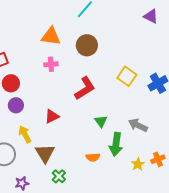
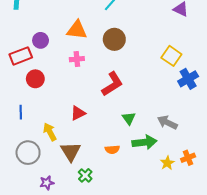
yellow square: (127, 76) -> (171, 56), moved
purple circle: (16, 105) -> (41, 40), moved
green arrow: (116, 144) -> (144, 142), turned -105
orange semicircle: (93, 157) -> (112, 149), moved

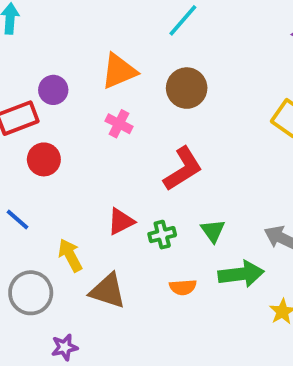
orange triangle: (77, 30) -> (119, 71), turned -30
pink cross: (77, 59) -> (119, 124), turned 32
blue line: (21, 112) -> (18, 220), turned -48
brown triangle: (71, 152) -> (108, 291), turned -40
green cross: (85, 175) -> (162, 235), moved, turned 32

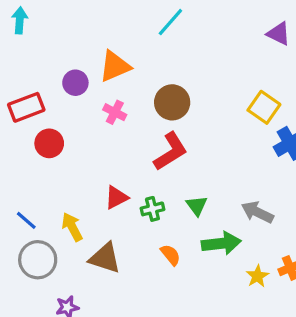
brown circle: (187, 88) -> (172, 102), moved
purple circle: (53, 90) -> (75, 83), moved
blue line: (18, 220) -> (26, 220), moved
orange semicircle: (183, 287) -> (170, 255), turned -125

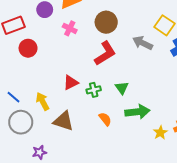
gray arrow: (257, 212) -> (143, 43), moved

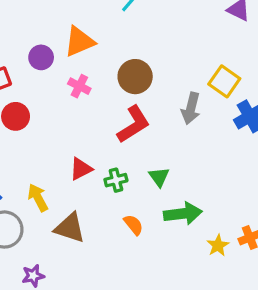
gray arrow: (143, 43) -> (191, 108), turned -102

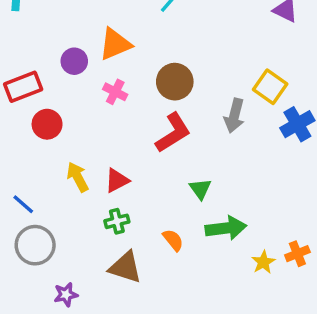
green cross: (116, 180) -> (117, 221), moved
yellow arrow: (38, 198) -> (78, 177), moved
brown triangle: (70, 228) -> (125, 267), moved

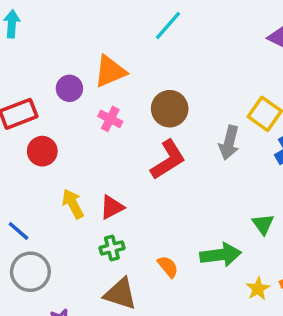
green triangle: (200, 189) -> (263, 224), moved

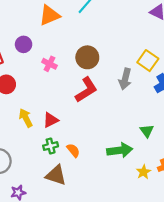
orange triangle: (110, 71) -> (49, 15), moved
orange semicircle: (168, 267) -> (73, 150), moved

